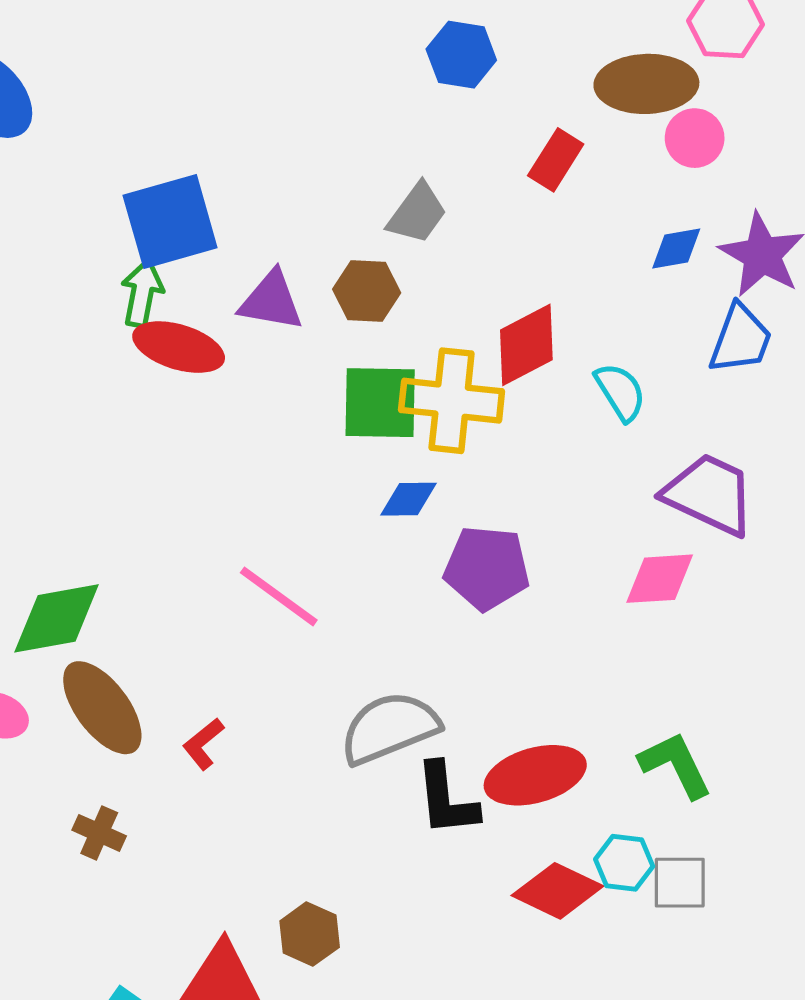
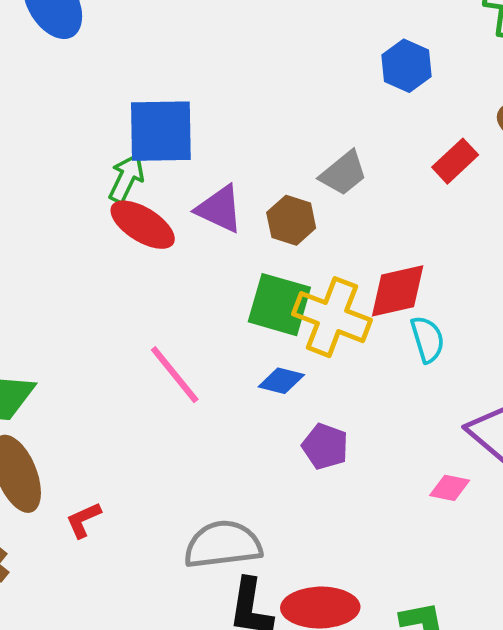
cyan semicircle: (620, 392) -> (428, 339), moved
purple pentagon: (487, 568) -> (325, 446), size x0.7
pink diamond: (660, 579) -> (450, 488), size x0.7
pink line: (279, 596) -> (175, 375), moved

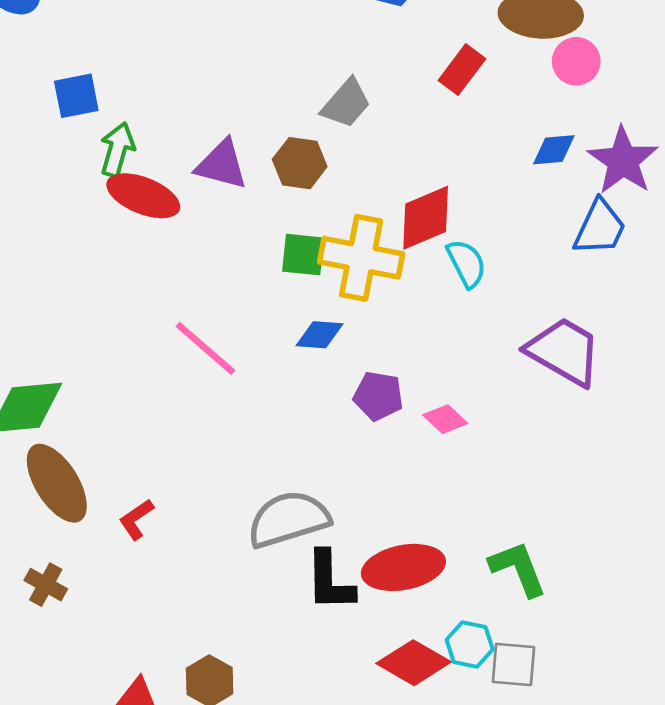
blue square: (161, 131) -> (76, 96), moved, size x0.6
green square: (279, 305) -> (303, 255), size x0.7
pink diamond: (450, 488) -> (445, 419), moved, turned 42

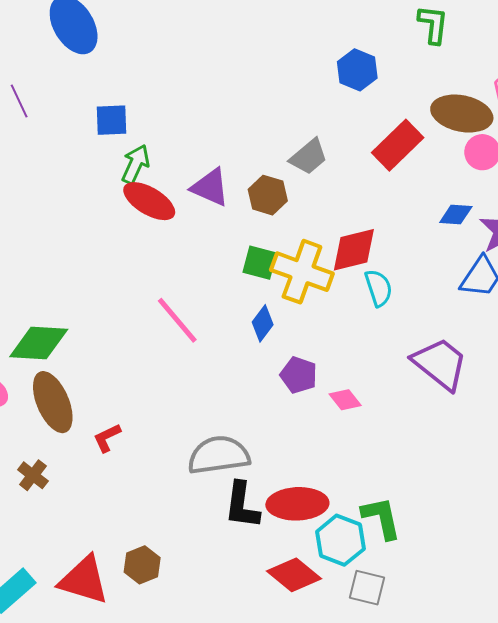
red rectangle: (462, 70) -> (398, 145), size x1.4
blue diamond: (319, 335) -> (263, 323), turned -66
cyan hexagon: (470, 645) -> (340, 540), moved, size x1.4

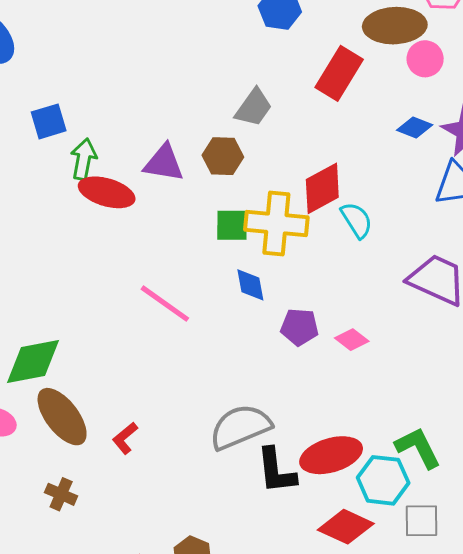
blue diamond: (456, 215) -> (415, 127), turned 32
blue diamond: (263, 323) -> (250, 285), turned -33

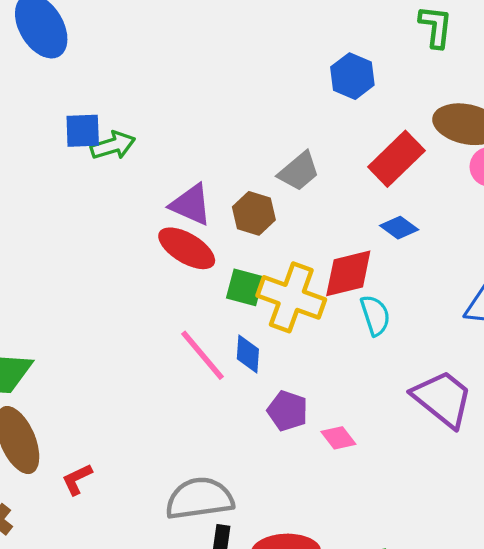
blue diamond: (415, 127) -> (399, 228), moved
green arrow: (84, 159) -> (113, 145), moved, turned 48
red ellipse: (107, 192) -> (187, 248), moved
pink line: (165, 304) -> (202, 355), moved

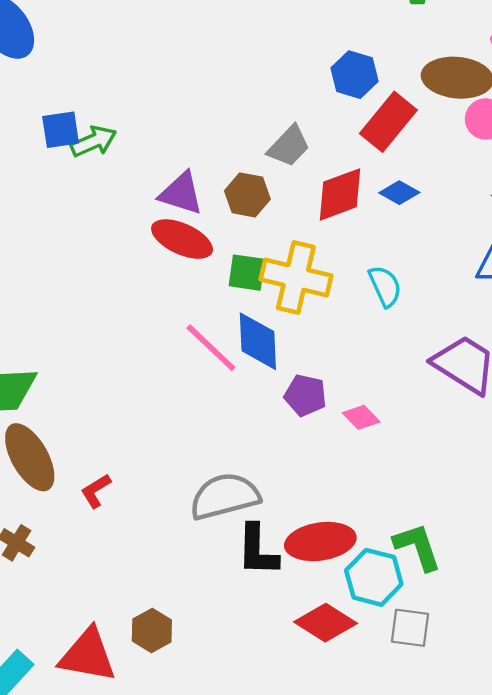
blue hexagon: (352, 76) -> (354, 75), moved
red diamond: (348, 273) -> (340, 194), moved
blue diamond: (248, 354) -> (258, 341), size x1.5

